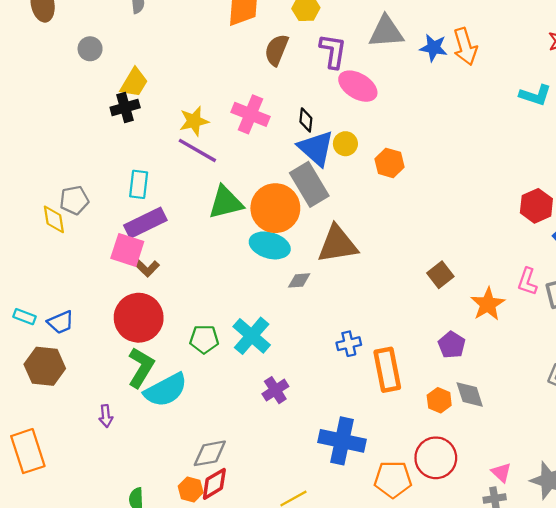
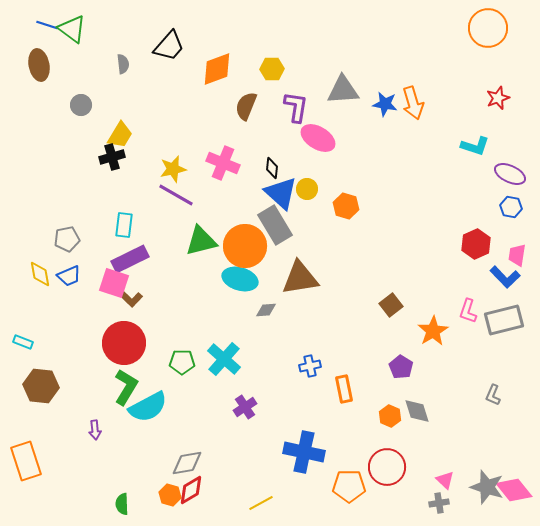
yellow diamond: (54, 219) -> (40, 274), moved
blue trapezoid: (61, 322) -> (69, 276), moved
orange rectangle: (387, 370) -> (344, 389), size x0.7

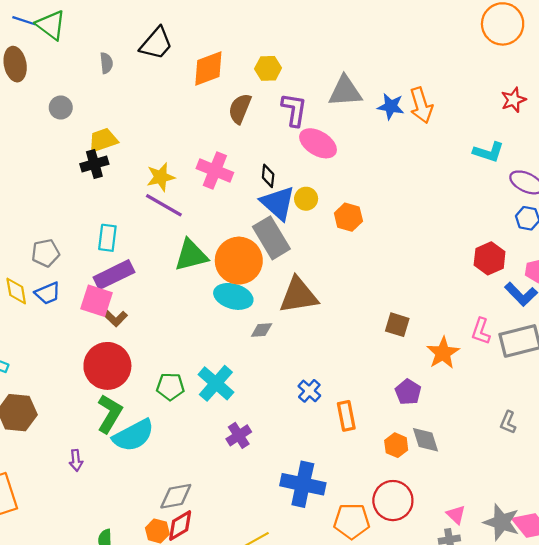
yellow trapezoid: (120, 135) -> (103, 140), turned -140
brown square: (391, 305) -> (397, 325), turned -35
blue cross: (310, 366) -> (309, 391), turned -35

